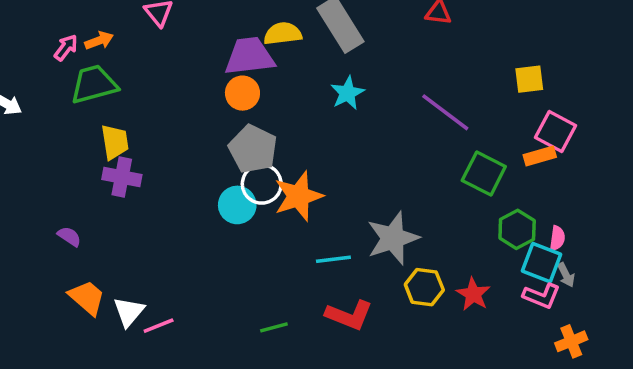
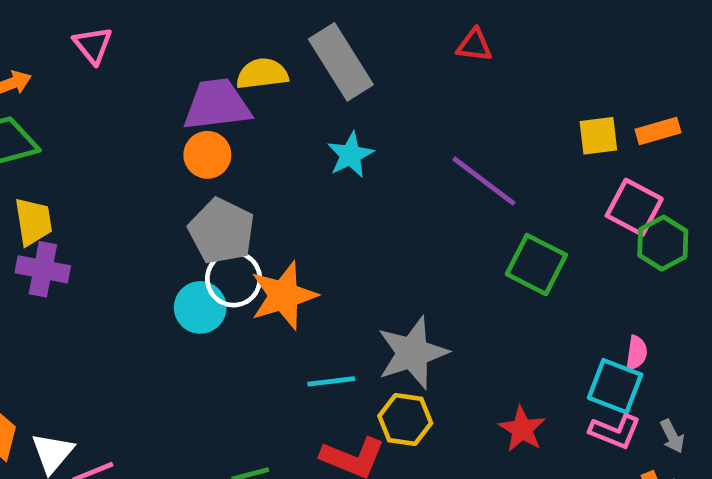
orange rectangle: (540, 156) -> (658, 131), moved
green hexagon: (517, 229) -> (663, 243), moved
gray arrow: (566, 275) -> (672, 436), moved
yellow hexagon: (424, 287) -> (405, 420), moved

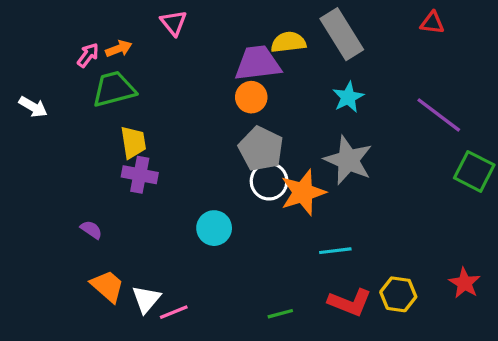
cyan circle: (200, 307) -> (214, 228), moved
gray star: (412, 353) -> (348, 160), moved, turned -30
yellow hexagon: (405, 420) -> (398, 294), moved

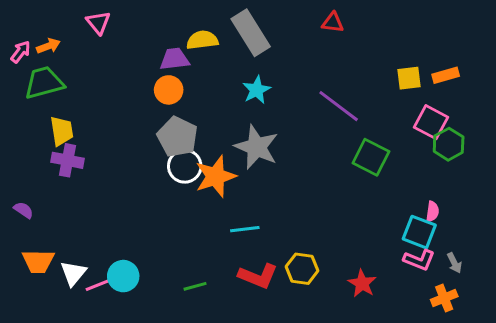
purple trapezoid: (258, 63) -> (174, 59), size x0.7
cyan circle: (214, 228) -> (123, 276), moved
red star: (465, 283) -> (362, 283), moved
orange trapezoid: (107, 286) -> (38, 261), turned 140

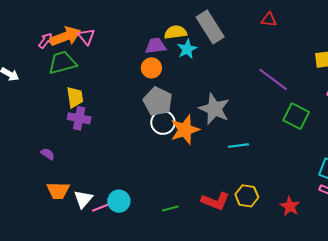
pink triangle: (98, 22) -> (86, 36), moved
orange arrow: (48, 46) -> (65, 36), size x1.8
cyan star: (257, 90) -> (187, 49), moved
cyan line: (245, 229) -> (238, 146), moved

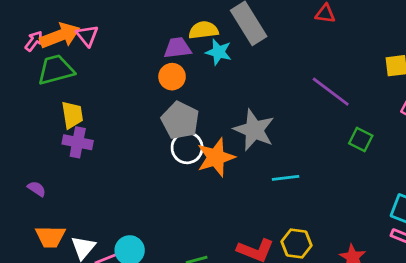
cyan star: (187, 49) -> (219, 52), turned -30
green square: (296, 116) -> (361, 140), size x0.7

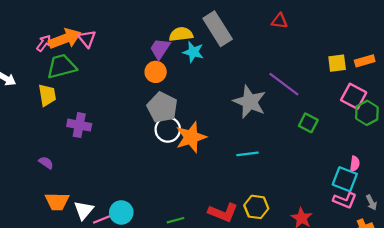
purple trapezoid: (178, 48) -> (160, 49), turned -50
yellow trapezoid: (72, 115) -> (47, 95), moved
gray star: (254, 130) -> (250, 102), moved

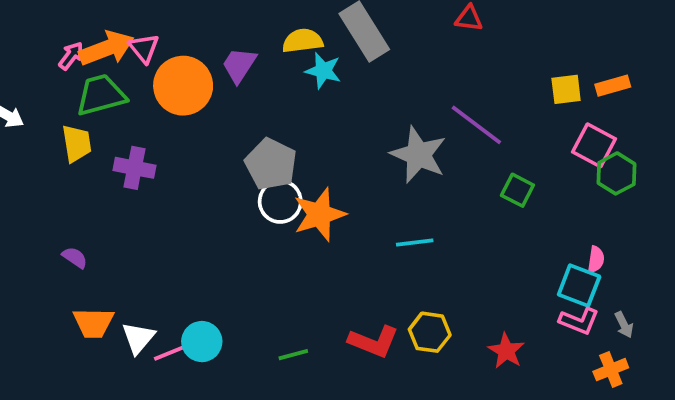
purple trapezoid: (160, 49) -> (239, 65), moved
orange circle: (156, 72) -> (183, 86), moved, size x1.6
purple cross: (79, 125) -> (135, 168), moved

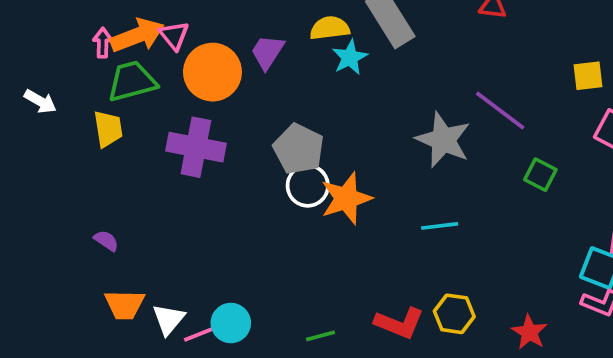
pink arrow: (71, 56) -> (103, 43), turned -36
cyan star: (323, 71) -> (350, 57), turned 30
purple cross: (135, 168) -> (196, 147), moved, size x1.4

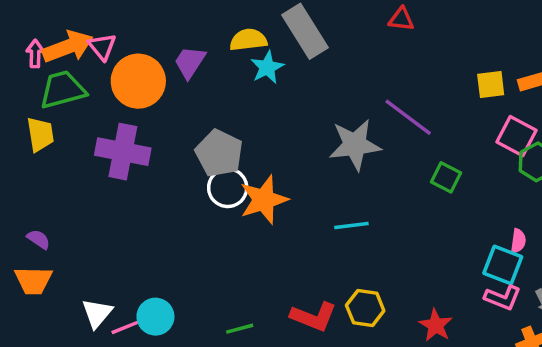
gray star: (443, 140) -> (355, 145), turned -30
orange trapezoid: (125, 305) -> (33, 281), moved

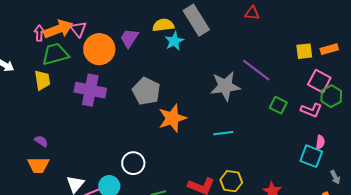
white circle: (228, 188) -> (133, 163), moved
pink L-shape: (503, 298) -> (311, 110), moved

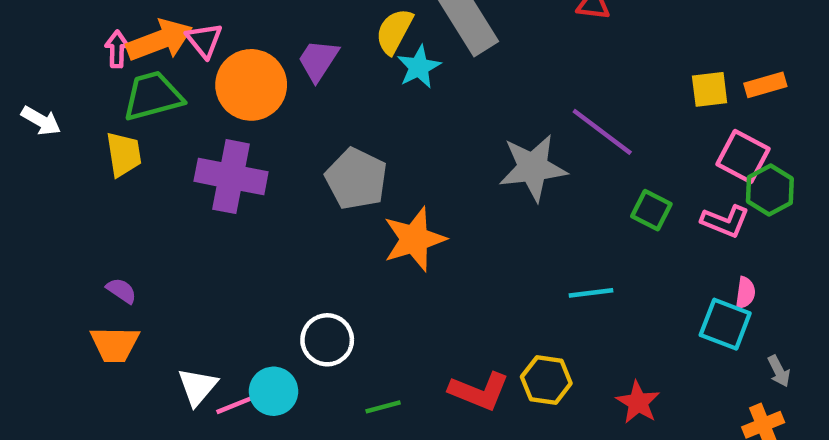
yellow semicircle: (163, 25) -> (394, 31), turned -55
cyan line: (223, 133) -> (591, 293), moved

